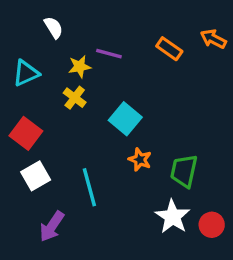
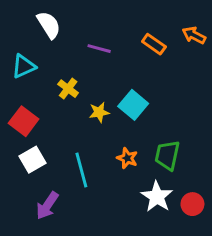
white semicircle: (54, 27) -> (49, 25), size x1.4
yellow star: (80, 67) -> (99, 112), moved
cyan square: (125, 119) -> (133, 105), moved
orange star: (140, 160) -> (127, 158), moved

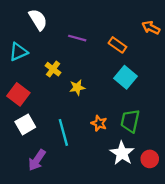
orange rectangle: (154, 44) -> (117, 45), moved
cyan square: (133, 105) -> (126, 77), moved

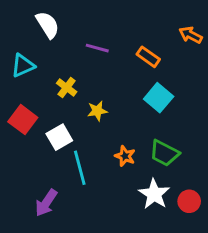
green trapezoid: (130, 121) -> (164, 153), turned -75
white square: (25, 124) -> (59, 137), moved

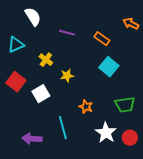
green trapezoid: (164, 153) -> (125, 105), moved, turned -35
cyan line: (80, 168) -> (63, 128), moved
purple arrow: (46, 203) -> (32, 139), turned 60

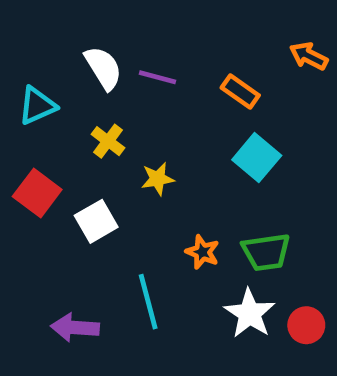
white semicircle: (33, 17) -> (103, 68), moved
green trapezoid: (125, 105) -> (266, 252), moved

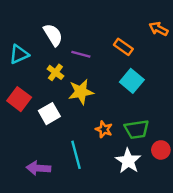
purple line: (158, 77) -> (81, 54), moved
yellow star: (158, 179) -> (81, 92), size x1.5
red circle: (306, 325) -> (161, 150), moved

